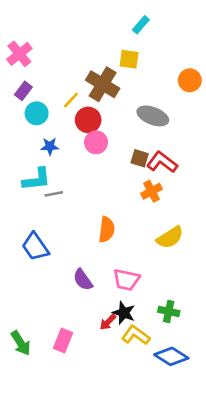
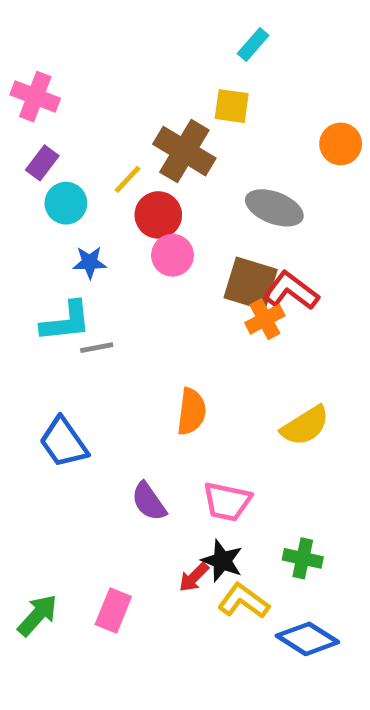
pink cross: (19, 54) -> (35, 97), turned -30
brown square: (140, 158) -> (251, 284), size x1.6
orange cross: (151, 191) -> (265, 319), moved
green arrow: (21, 343) -> (38, 615), turned -105

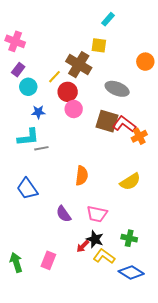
orange cross: (265, 319) -> (139, 136), moved
green arrow: (38, 615) -> (16, 262), turned -60

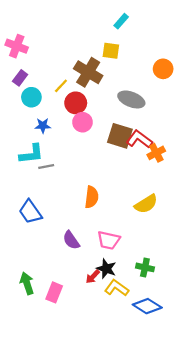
green arrow: (16, 262) -> (27, 283), moved

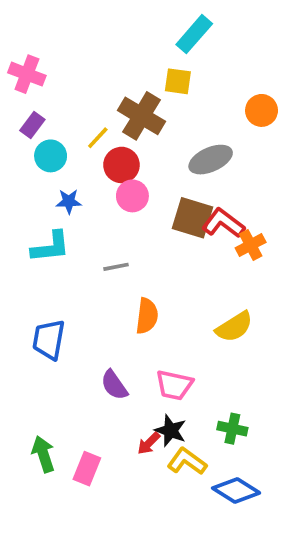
cyan rectangle: (121, 21) -> (194, 34), size x1.5
gray ellipse: (131, 99) -> (211, 160), turned -45
gray line: (46, 166) -> (116, 267), moved
blue trapezoid: (30, 212) -> (49, 340), turned 45

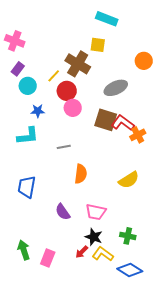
cyan rectangle: (194, 34) -> (107, 19), turned 70
red arrow: (149, 443) -> (82, 252), moved

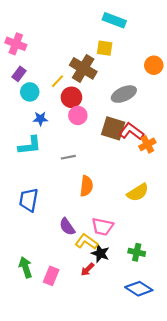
yellow L-shape: (103, 254) -> (86, 242), moved

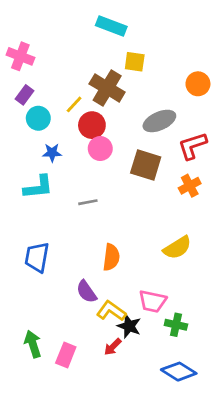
cyan rectangle: (114, 20) -> (111, 26), moved
red L-shape: (131, 132) -> (192, 146), moved, turned -55
orange semicircle: (86, 186) -> (111, 257), moved
pink trapezoid: (102, 227) -> (153, 301), moved

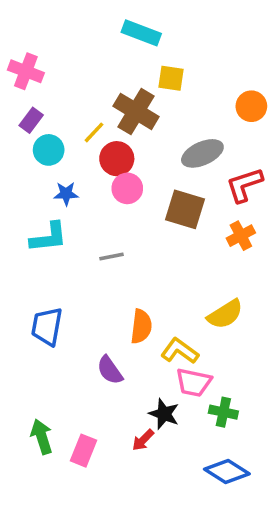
yellow L-shape: (111, 311) -> (180, 351), moved

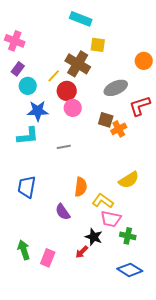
blue star: (66, 194) -> (38, 111), size x1.5
brown square: (185, 209) -> (106, 120), size x0.7
orange cross: (241, 236) -> (119, 129), moved

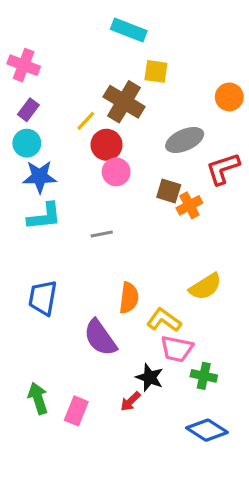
cyan circle: (28, 86) -> (27, 143), moved
blue star: (38, 111) -> (40, 177), moved
purple semicircle: (63, 212) -> (100, 338), size x1.4

